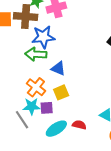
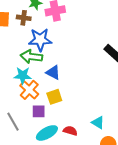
brown cross: (26, 17) -> (24, 18), size x0.6
cyan star: (32, 106) -> (23, 75), moved

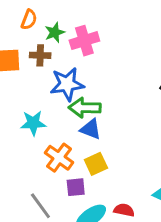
green arrow: (31, 57) -> (85, 108), moved
cyan star: (23, 75) -> (33, 123), moved

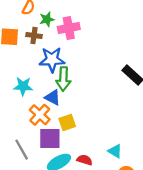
green arrow: (85, 108) -> (63, 79), turned -95
blue triangle: (91, 129) -> (53, 97), moved
purple square: (76, 187) -> (50, 138), size x1.5

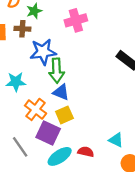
pink cross: (69, 28) -> (76, 20), moved
blue triangle: (53, 97) -> (61, 92), moved
purple square: (50, 138) -> (48, 133), turned 30

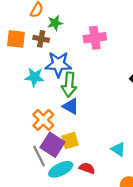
cyan star: (16, 82) -> (34, 77), moved
yellow square: (64, 115) -> (70, 140), moved
cyan triangle: (116, 140) -> (118, 149), moved
gray line: (20, 147) -> (39, 156), moved

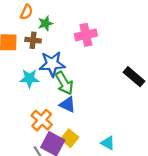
green arrow: (69, 85) -> (64, 83), turned -30
yellow square: (70, 140) -> (70, 138), turned -30
cyan triangle: (118, 149) -> (108, 143), moved

